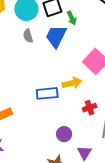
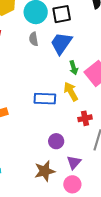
green arrow: (72, 18) -> (74, 68), moved
yellow arrow: (72, 83) -> (71, 92), turned -114

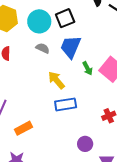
gray semicircle: (34, 39) -> (43, 48), turned 136
yellow arrow: (71, 92) -> (56, 80), moved

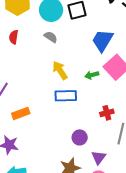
blue trapezoid: (71, 47) -> (103, 41), moved
green arrow: (88, 68) -> (92, 75), moved, turned 96

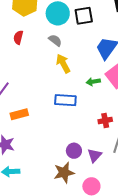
yellow arrow: (60, 70) -> (63, 64), moved
purple circle: (80, 137) -> (74, 151), moved
purple triangle: (99, 157) -> (95, 155), moved

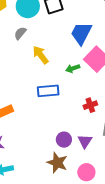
gray semicircle: (55, 40) -> (20, 33), moved, turned -80
brown star: (64, 173) -> (57, 163), turned -30

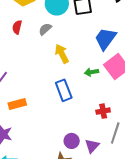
blue rectangle: (48, 91) -> (64, 90), turned 65

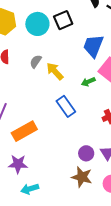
gray semicircle: (45, 29) -> (36, 61), moved
orange rectangle: (17, 104) -> (24, 131), size x1.4

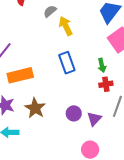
green arrow: (88, 82) -> (102, 65), moved, turned -96
brown star: (82, 177) -> (35, 108), moved

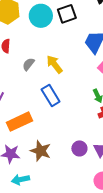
gray semicircle: (50, 11) -> (28, 64), moved
blue rectangle: (67, 63) -> (51, 95), moved

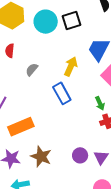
yellow arrow: (55, 64) -> (71, 66), moved, turned 60
blue rectangle: (51, 95) -> (62, 93), moved

